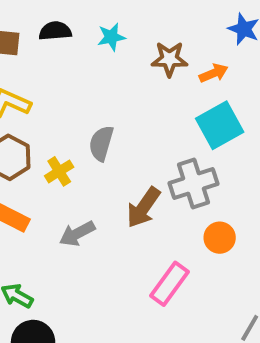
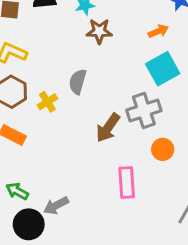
brown star: (169, 59) -> (99, 31), moved
gray arrow: (77, 234) -> (56, 206), moved
pink rectangle: (169, 284) -> (127, 183), turned -40

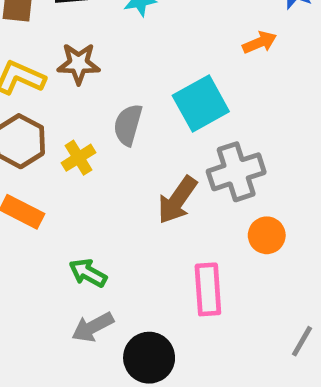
brown star: (99, 31) -> (79, 64), moved
cyan square: (163, 69) -> (201, 104), moved
green arrow: (17, 191) -> (88, 273), moved
black circle: (29, 224) -> (149, 358), moved

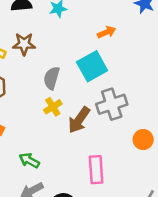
orange arrow: (260, 42) -> (106, 32), moved
yellow cross: (79, 158) -> (53, 107), moved
orange circle: (267, 235) -> (143, 140), moved

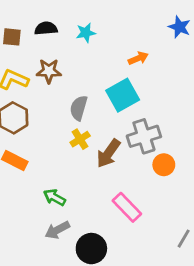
orange circle: (143, 140) -> (164, 165), moved
pink rectangle: (96, 170) -> (127, 207), turned -40

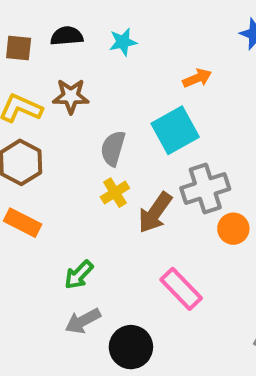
green arrow: (54, 197) -> (79, 275), turned -75

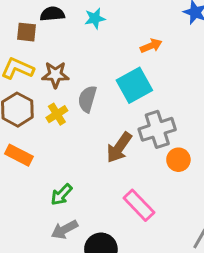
brown square: (19, 48) -> (27, 32), moved
brown star: (71, 96) -> (55, 75), moved
yellow cross: (115, 193) -> (57, 114), moved

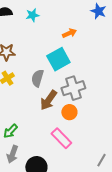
gray semicircle: (87, 99) -> (37, 78), moved
orange circle: (178, 160) -> (69, 112), moved
gray arrow: (64, 230) -> (12, 154), turned -42

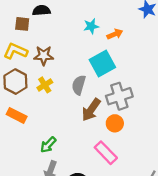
cyan star: (32, 15) -> (91, 26), moved

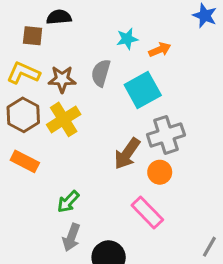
yellow cross: (45, 85) -> (64, 119), size x1.5
gray semicircle: (79, 85) -> (101, 73), moved

